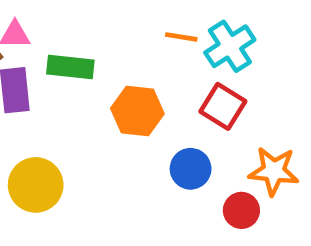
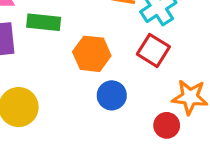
blue circle: (191, 169) -> (112, 95), moved

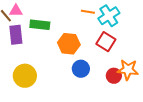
red circle: (167, 125) -> (114, 76), moved

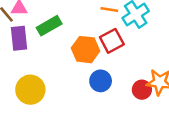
green rectangle: (40, 25) -> (49, 26), turned -36
red square: (106, 42) -> (112, 41), moved, turned 30

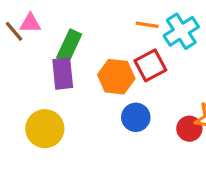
green rectangle: (49, 26) -> (69, 46), turned -35
purple rectangle: (19, 38) -> (63, 73), moved

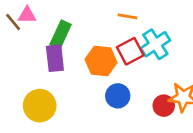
cyan cross: (181, 31) -> (155, 44), moved

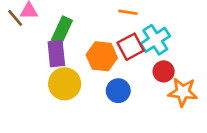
yellow circle: (40, 106) -> (65, 84), moved
red circle: (164, 106) -> (164, 71), moved

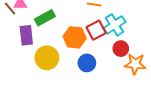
green rectangle: (62, 30) -> (45, 18), turned 36
purple rectangle: (56, 54) -> (26, 35), moved

